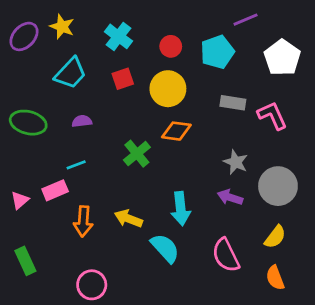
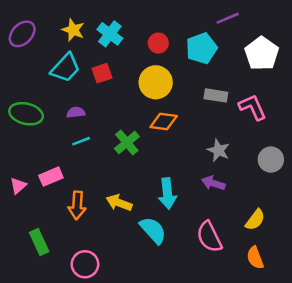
yellow star: (62, 27) -> (73, 30), moved
red square: (123, 79) -> (102, 73), moved
cyan line: (76, 165) -> (81, 141), moved
gray circle: (278, 186) -> (271, 160), moved, size x0.7
green rectangle: (25, 261) -> (39, 242), moved

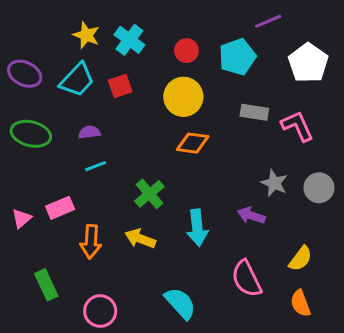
purple ellipse: (22, 34) -> (25, 74), moved, turned 72
green cross: (127, 143) -> (149, 194), moved
gray star: (218, 150) -> (274, 183), moved
cyan semicircle: (153, 230) -> (180, 303), moved

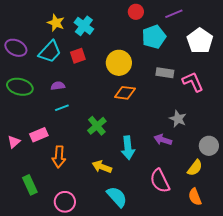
red circle: (186, 51) -> (136, 12), moved
gray circle: (319, 188) -> (209, 146), moved
yellow arrow: (140, 239) -> (102, 167), moved

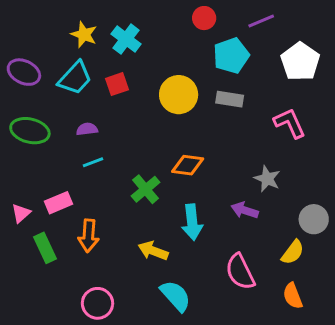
gray rectangle: (165, 73) -> (230, 99), moved
orange diamond: (125, 93) -> (188, 165), moved
green rectangle: (30, 185) -> (45, 248), moved

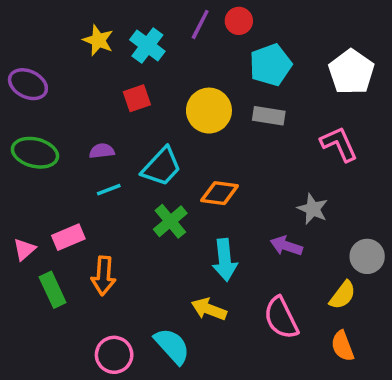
purple line: (261, 21) -> (200, 24), moved, turned -40
cyan trapezoid: (75, 78) -> (162, 167), moved
yellow arrow: (153, 251) -> (209, 309), moved
cyan semicircle: (176, 296) -> (172, 346), moved

